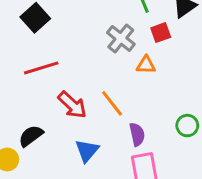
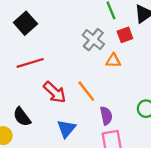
black semicircle: (31, 136) -> (22, 117), turned -90

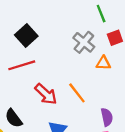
black square: (25, 23) -> (26, 35), moved
purple semicircle: (106, 116) -> (107, 117), moved

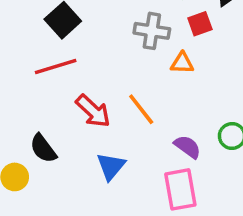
gray cross: (84, 42) -> (152, 31), turned -30
purple semicircle: (107, 117) -> (187, 147), turned -42

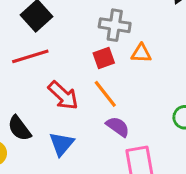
red square: (200, 24) -> (104, 58), moved
purple semicircle: (187, 147) -> (118, 127), moved
blue triangle: (111, 166) -> (62, 144), moved

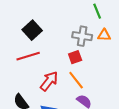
orange triangle: (141, 53) -> (104, 35), moved
red arrow: (63, 95) -> (49, 81), turned -95

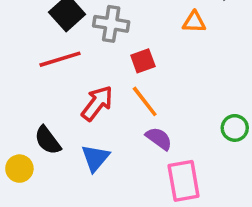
gray cross: (82, 36) -> (111, 24), moved

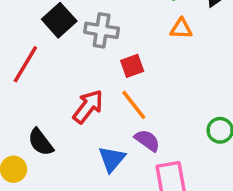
red line: (60, 59) -> (25, 64), moved, turned -42
blue triangle: (95, 158) -> (112, 159), moved

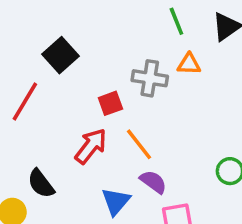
gray cross: (102, 30) -> (150, 78), moved
red square: (132, 66) -> (110, 103), moved

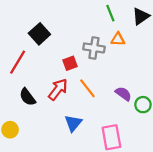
purple semicircle: (153, 182) -> (123, 94), moved
black semicircle: (41, 184) -> (27, 97), moved

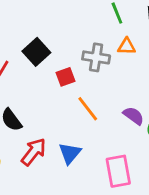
black square: (39, 34) -> (36, 52), moved
red arrow: (58, 89) -> (34, 152), moved

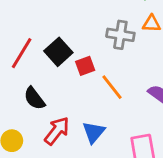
black square: (36, 52) -> (58, 52), moved
red square: (66, 77) -> (85, 66), moved

